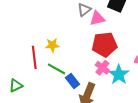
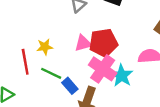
pink triangle: (97, 18) -> (83, 43), moved
pink cross: (102, 68) -> (103, 69), size x1.6

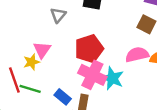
pink triangle: (83, 43) -> (42, 50), moved, turned -30
green line: (51, 73) -> (30, 89), moved

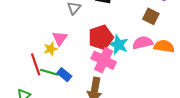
cyan star: (112, 78) -> (119, 45), moved
blue rectangle: (63, 97) -> (64, 75), moved

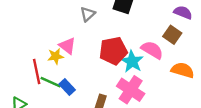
pink triangle: (60, 38) -> (67, 46), turned -35
pink semicircle: (143, 43) -> (152, 50), moved, turned 36
pink cross: (104, 60) -> (131, 90), moved

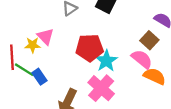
pink semicircle: (152, 50) -> (142, 59), moved

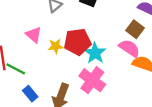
yellow star: (33, 45) -> (56, 46), moved
blue rectangle: (40, 77) -> (30, 94), moved

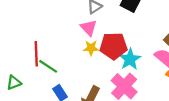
pink triangle: (34, 35) -> (89, 28), moved

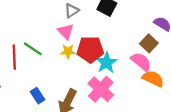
green line: (48, 66) -> (33, 49), moved

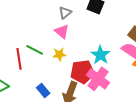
red pentagon: (90, 49) -> (82, 72), moved
yellow star: (68, 51) -> (59, 54), moved

